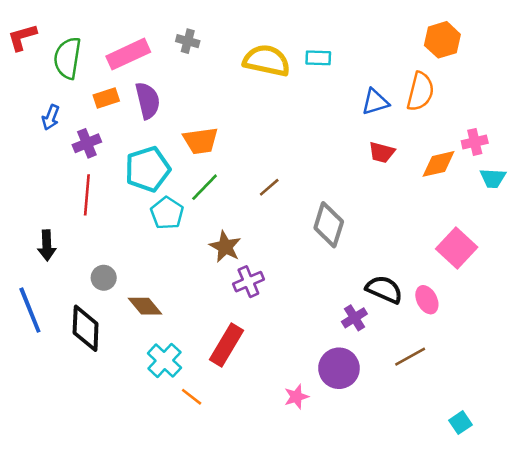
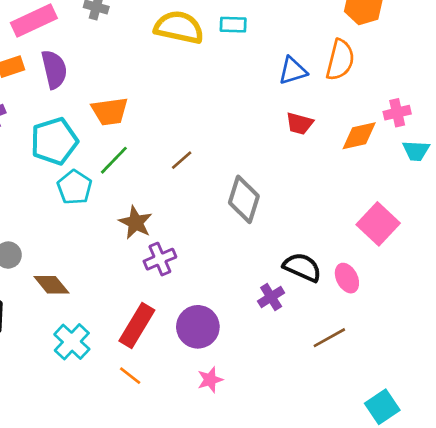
purple circle: (339, 368) -> (198, 327), moved
orange line: (192, 397) -> (130, 376), moved
cyan square: (461, 423) -> (382, 407), size x1.4

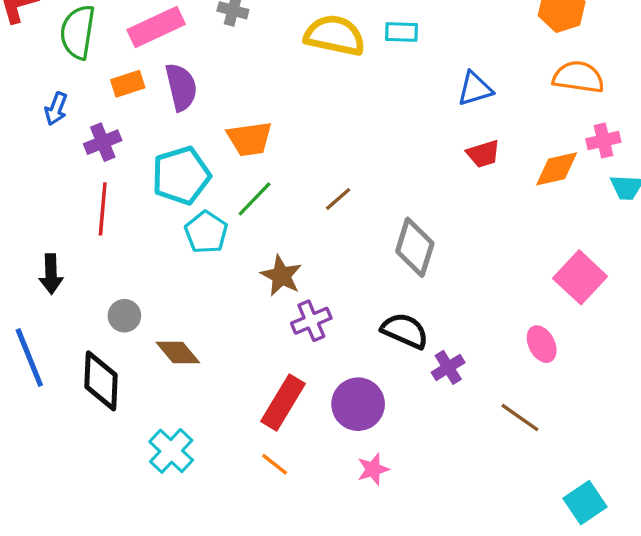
orange semicircle: (340, 60) -> (578, 77), moved, turned -96
red trapezoid: (300, 124) -> (483, 154), turned -32
black semicircle: (302, 267) -> (405, 331), moved
brown line: (329, 338) -> (520, 418), turned 64
cyan cross: (72, 342) -> (171, 451), moved

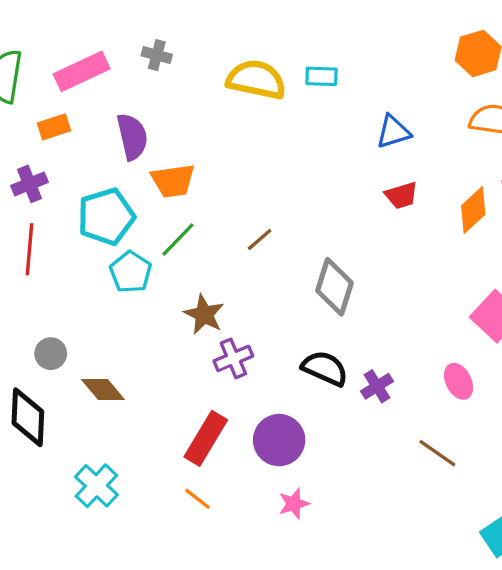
purple semicircle: (181, 87) -> (132, 137), moved
orange diamond: (557, 169) -> (473, 210), turned -30
purple cross: (448, 367) -> (377, 386), moved

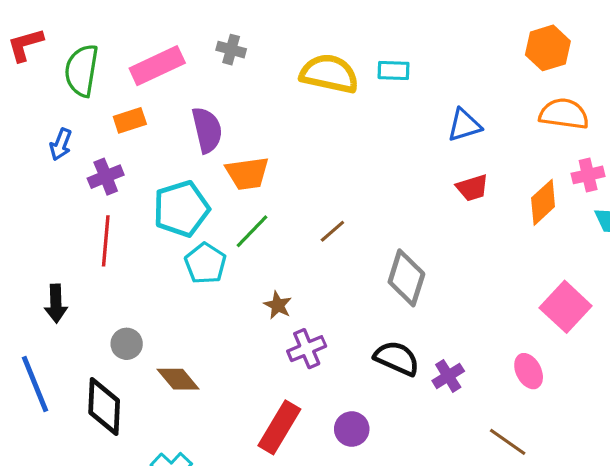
brown star: (204, 314) -> (278, 305), size x0.7
purple circle: (279, 440) -> (352, 429), size x0.7

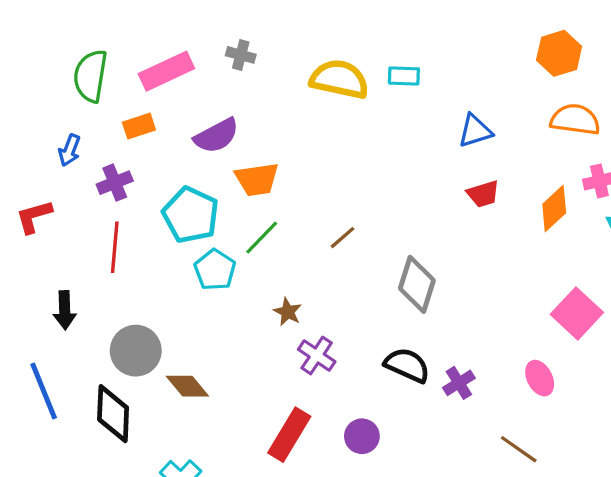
red L-shape: (25, 45) -> (34, 217), moved
purple semicircle: (207, 130) -> (217, 136), turned 75
cyan pentagon: (181, 209) -> (191, 215), turned -30
gray circle: (127, 344) -> (136, 351), size x1.6
purple cross: (307, 349) -> (317, 355), turned -33

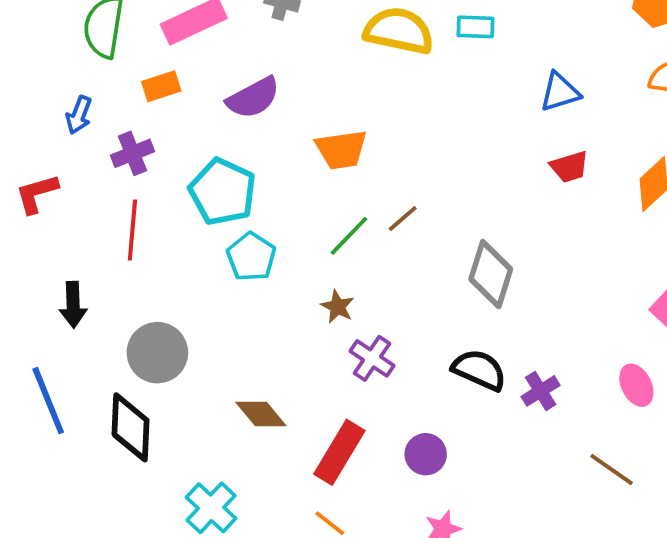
orange trapezoid: (257, 179) -> (341, 150), moved
green line: (262, 238) -> (349, 236), moved
brown diamond: (187, 386) -> (261, 414), moved

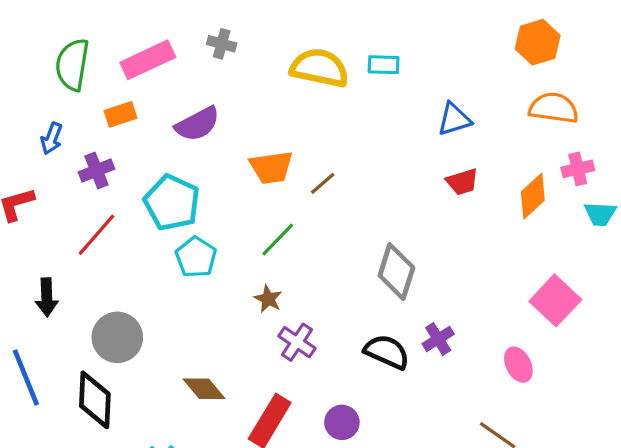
brown line: (403, 219) -> (323, 183), moved
red line: (132, 230) -> (96, 235), turned 36
purple cross: (541, 391) -> (438, 339), moved

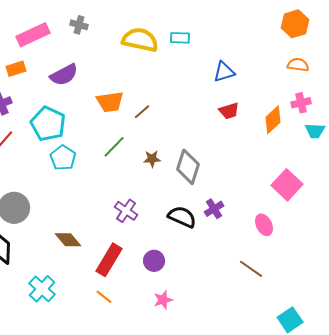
orange hexagon: (538, 42) -> (295, 24), moved
orange semicircle: (554, 108) -> (298, 65), moved, size x0.7
brown star: (268, 299) -> (152, 159), moved, turned -30

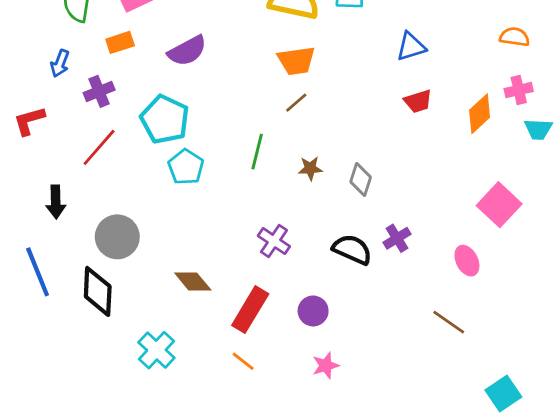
orange trapezoid: (110, 102) -> (296, 61), moved
green line: (114, 147) -> (257, 152), turned -30
gray diamond: (188, 167) -> (361, 180), size x0.7

